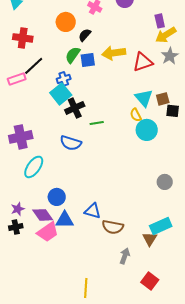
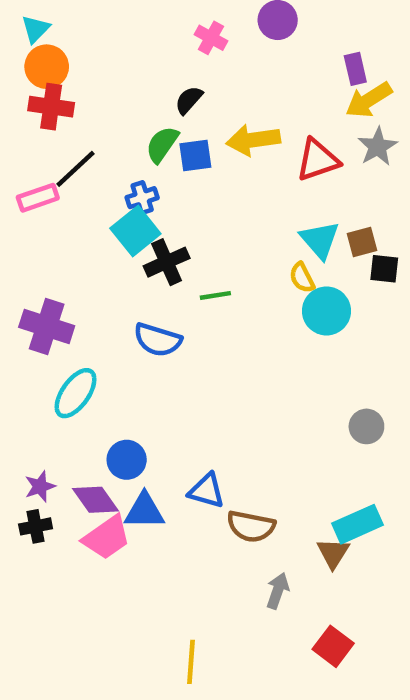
orange circle: (66, 22) -> (47, 67), moved
purple cross: (21, 137) -> (47, 327), turned 30

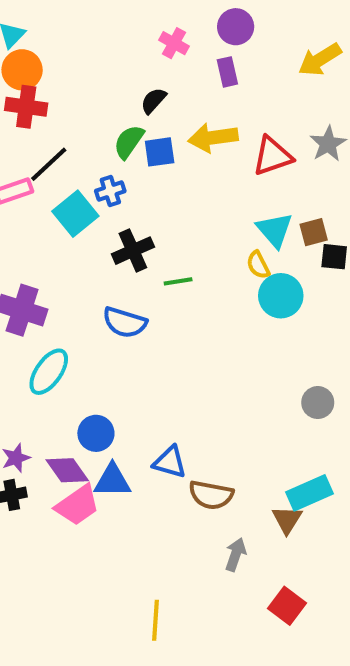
purple rectangle: (355, 69) -> (227, 72), moved
yellow arrow: (369, 100) -> (320, 60), moved
cyan square: (135, 231) -> (75, 214), moved

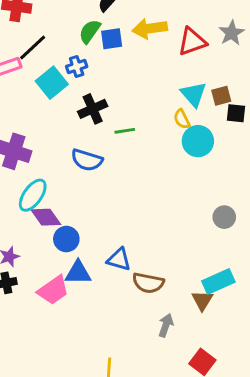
purple diamond: (67, 470) -> (46, 217), moved

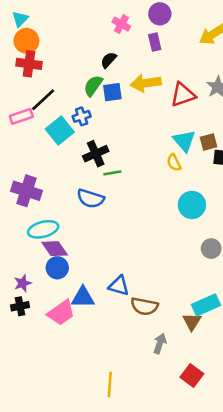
green line: (125, 131) -> (112, 173), moved
cyan circle: (198, 141) -> (192, 205), moved
cyan ellipse: (33, 195) -> (43, 229), turned 40
blue circle: (66, 239) -> (57, 268), moved

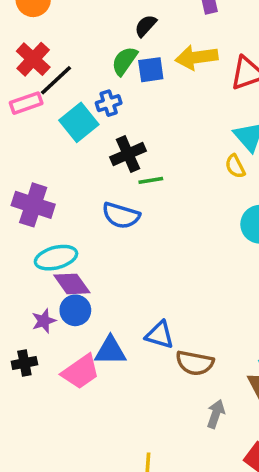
red cross: (29, 64) -> (33, 59), moved, turned 35
purple star: (23, 283) -> (44, 321), moved

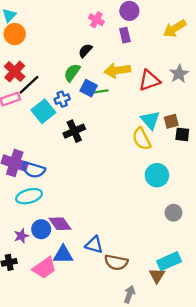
blue square: (151, 70) -> (89, 88), moved, turned 35
yellow semicircle: (235, 166) -> (142, 139), size x1.5
green line: (151, 180) -> (101, 91), moved
blue semicircle: (121, 215) -> (33, 170), moved
purple diamond: (72, 284) -> (60, 224), moved

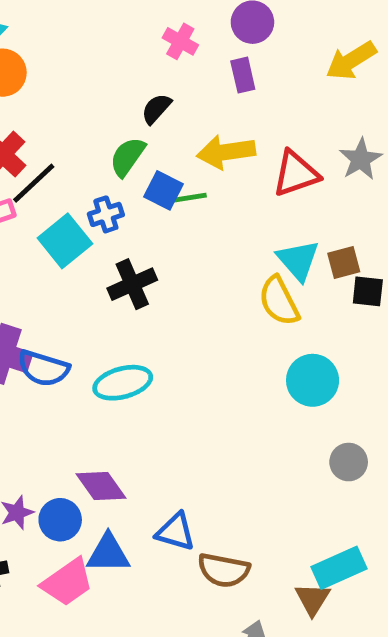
cyan ellipse: (29, 196) -> (123, 383), moved
blue circle: (41, 229) -> (60, 520), moved

